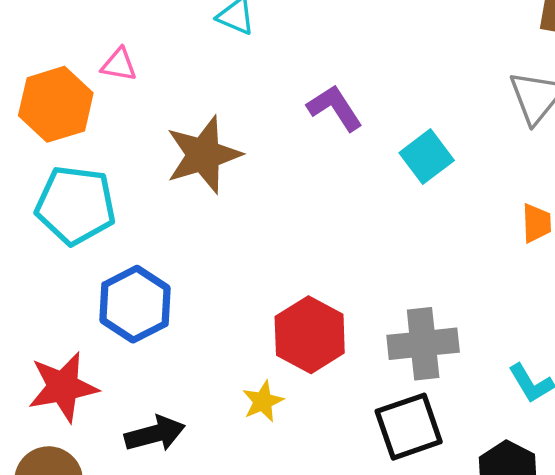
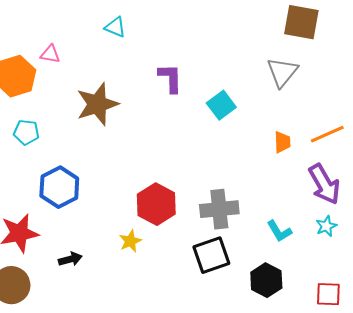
purple L-shape: (335, 108) -> (170, 78), turned 32
cyan pentagon: (76, 205) -> (26, 132), size x0.6
black arrow: (155, 434) -> (70, 259), size x0.7

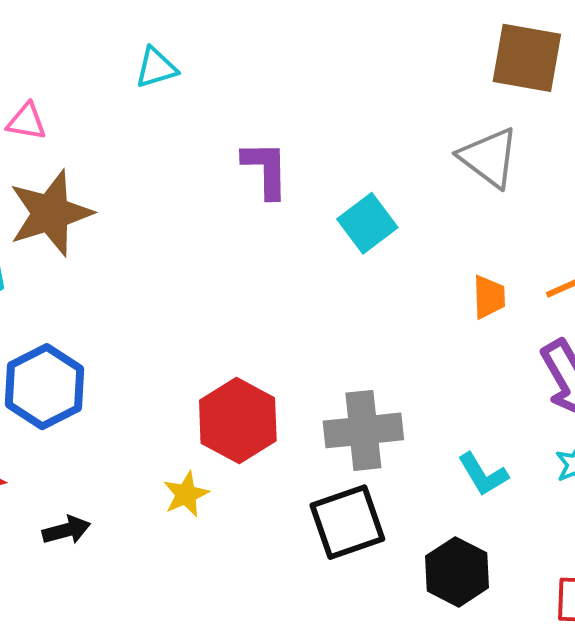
cyan triangle: (115, 27) -> (156, 68), turned -40
gray triangle: (282, 72) -> (489, 157), turned -32
brown star: (97, 104) -> (50, 213), moved

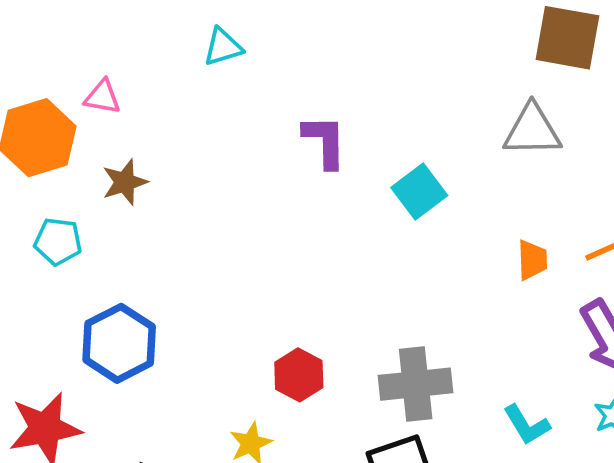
gray triangle: (489, 157) -> (532, 130), turned -38
brown star: (50, 213) -> (125, 182), size x0.6
red hexagon: (238, 420) -> (299, 375), size x0.7

